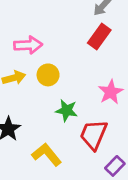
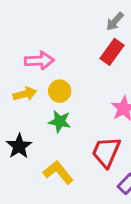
green star: (67, 110) -> (60, 122), moved

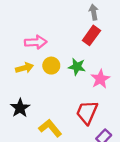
gray arrow: (115, 21) -> (94, 12), turned 128
green star: (60, 122) -> (77, 67), moved

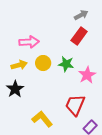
gray arrow: (94, 12) -> (81, 15), turned 72
black star: (20, 108) -> (15, 89), moved

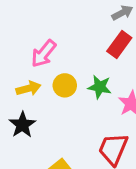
pink arrow: (29, 42) -> (44, 54), turned 132

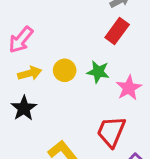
pink arrow: (44, 54) -> (21, 40), moved

